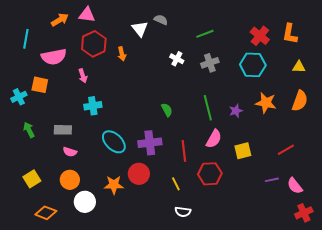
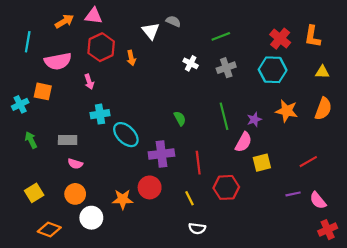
pink semicircle: (214, 139) -> (243, 142), moved
cyan ellipse: (114, 142) -> (126, 135), moved

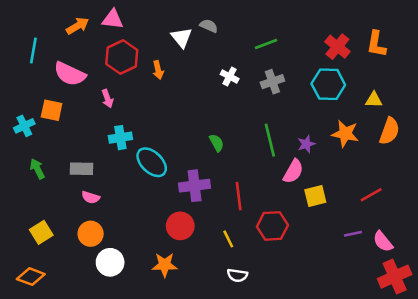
pink semicircle: (58, 61) -> (70, 74), turned 36
yellow triangle: (322, 72) -> (374, 100), moved
orange star: (123, 199) -> (165, 265), moved
orange diamond: (49, 230) -> (31, 277), moved
red cross: (328, 230) -> (395, 277), size x1.4

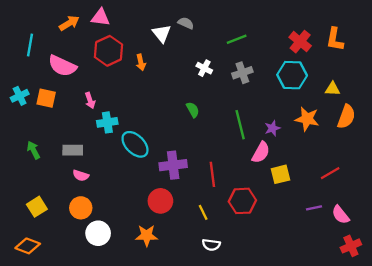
pink arrow: (107, 99) -> (90, 100), moved
cyan cross: (24, 126) -> (20, 96), moved
green semicircle: (217, 143) -> (193, 110), moved
red cross: (395, 277) -> (351, 246), size x0.7

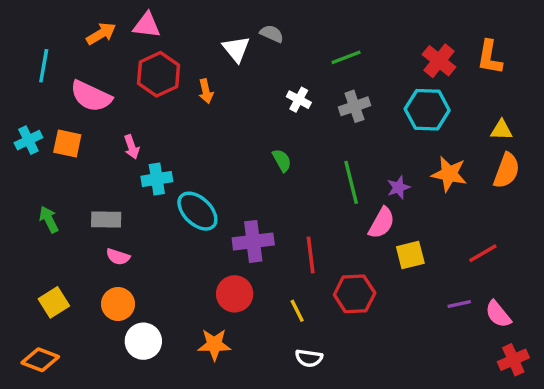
yellow triangle: (332, 89) -> (502, 130), moved

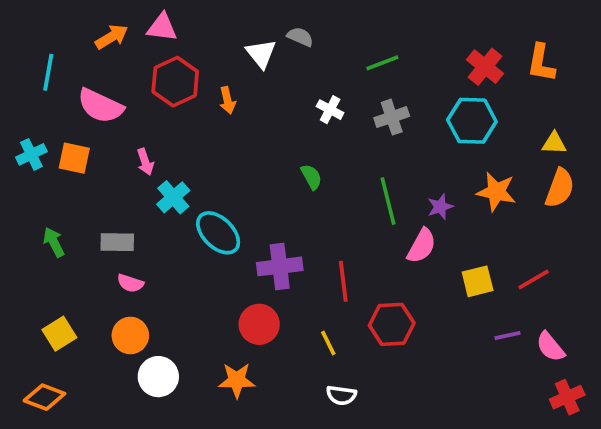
cyan cross: (157, 179) -> (173, 197), turned -32
yellow square: (410, 255) -> (478, 281), moved

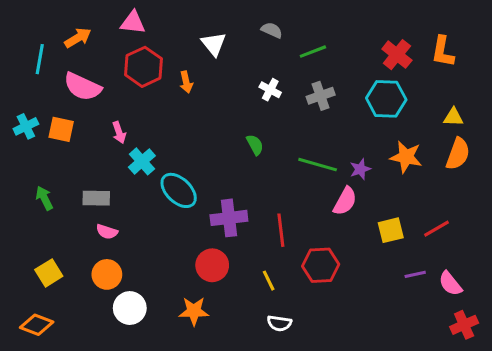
orange arrow: (112, 37) -> (78, 38), moved
gray semicircle: (300, 37) -> (272, 30), moved
green line: (388, 201) -> (318, 165), turned -60

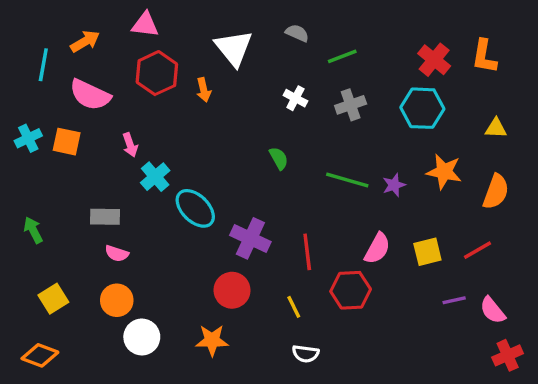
white triangle: (214, 44) -> (234, 48), size x1.4
orange semicircle: (458, 154) -> (496, 192), moved
green arrow: (44, 198) -> (33, 230), moved
pink semicircle: (345, 201) -> (377, 248), moved
purple cross: (229, 218) -> (250, 238), turned 32

